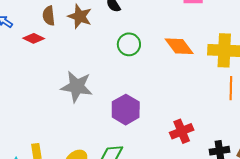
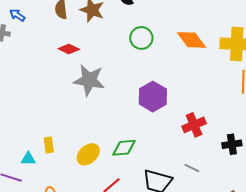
red diamond: (34, 38) -> (69, 49), moved
purple hexagon: (126, 110) -> (153, 97), moved

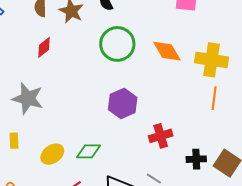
green circle: (141, 38) -> (117, 44), size x1.5
red diamond: (69, 49) -> (44, 47), turned -70
gray star: (89, 80) -> (28, 98), moved

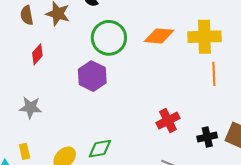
orange diamond: (167, 51) -> (159, 36), turned -44
gray star: (28, 98) -> (31, 107), size x0.7
purple hexagon: (123, 103) -> (92, 76), moved

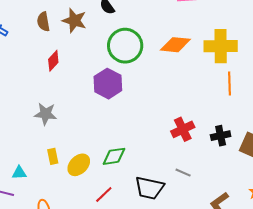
black cross: (207, 137) -> (221, 136), moved
yellow rectangle: (25, 151) -> (53, 156), moved

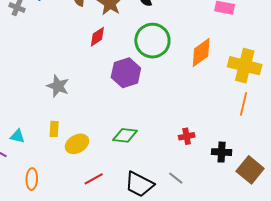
orange diamond: (175, 45) -> (201, 53), turned -56
red diamond: (53, 61) -> (97, 37), moved
red cross: (183, 129) -> (187, 136), size x0.7
green diamond: (114, 156) -> (125, 135), moved

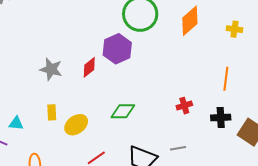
red diamond: (97, 37) -> (89, 67), moved
yellow cross: (245, 66) -> (234, 29), size x0.5
orange line: (244, 104) -> (226, 79), moved
gray line: (176, 178) -> (178, 148), turned -42

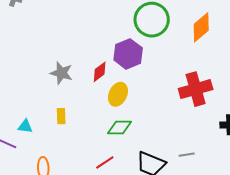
red cross: (184, 106) -> (196, 89), moved, size x2.0
green diamond: (123, 111) -> (119, 127), moved
yellow ellipse: (76, 125) -> (118, 94), moved, turned -30

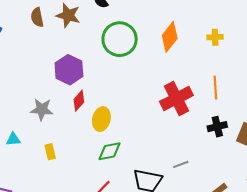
purple hexagon: (128, 54) -> (69, 70), moved
cyan triangle: (25, 126) -> (13, 139), moved

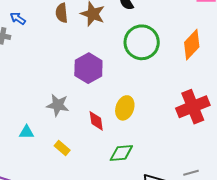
red diamond: (79, 101) -> (96, 121), moved, turned -55
yellow ellipse: (101, 119) -> (125, 108), moved
yellow rectangle: (50, 152) -> (62, 148), turned -42

